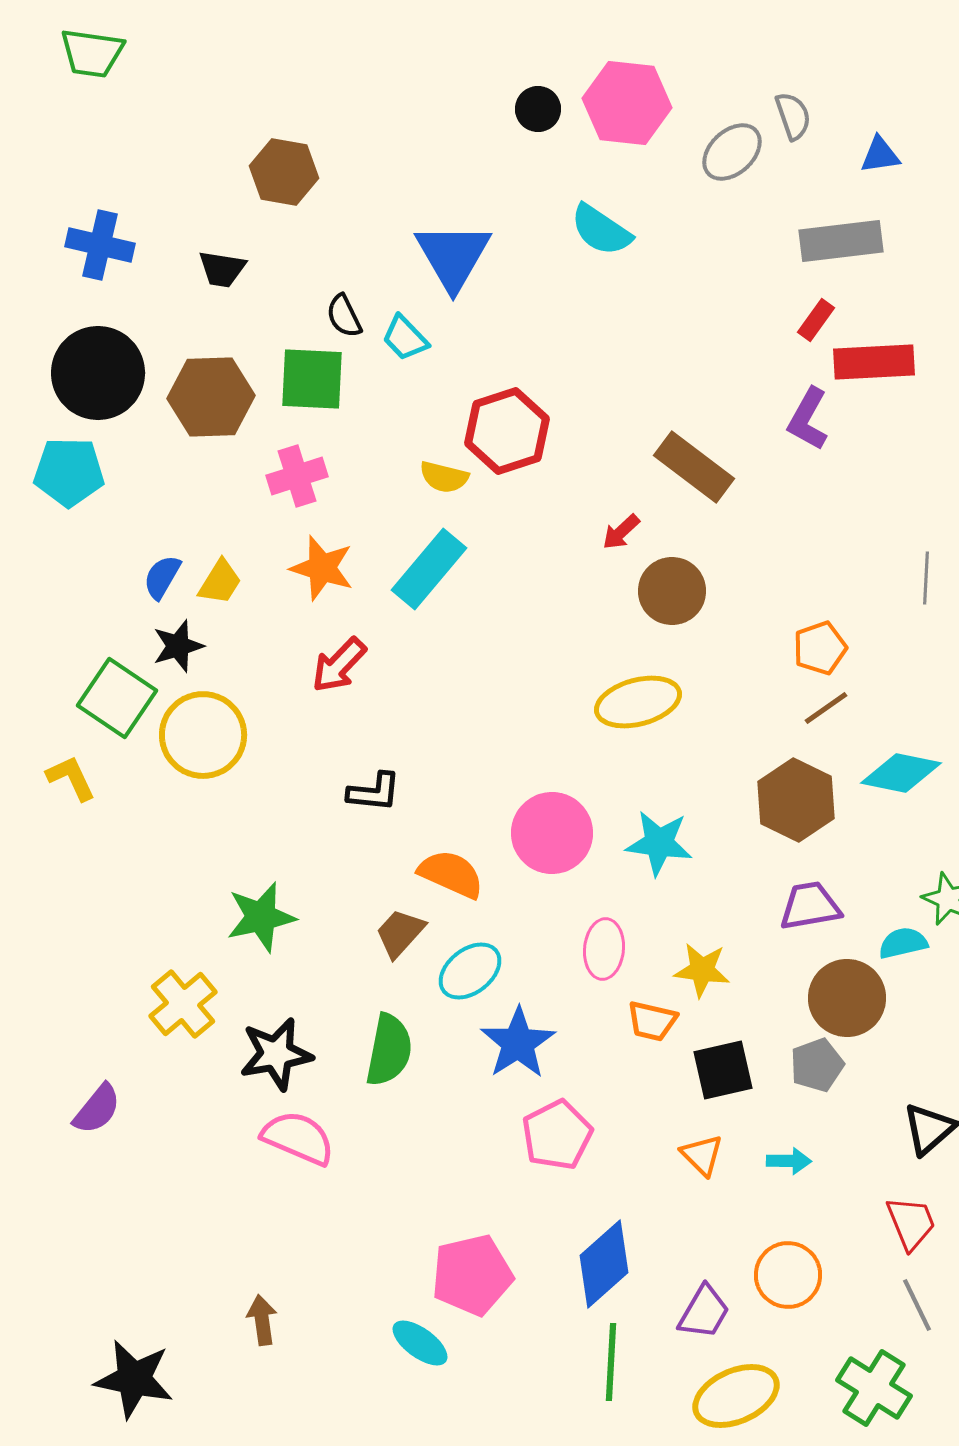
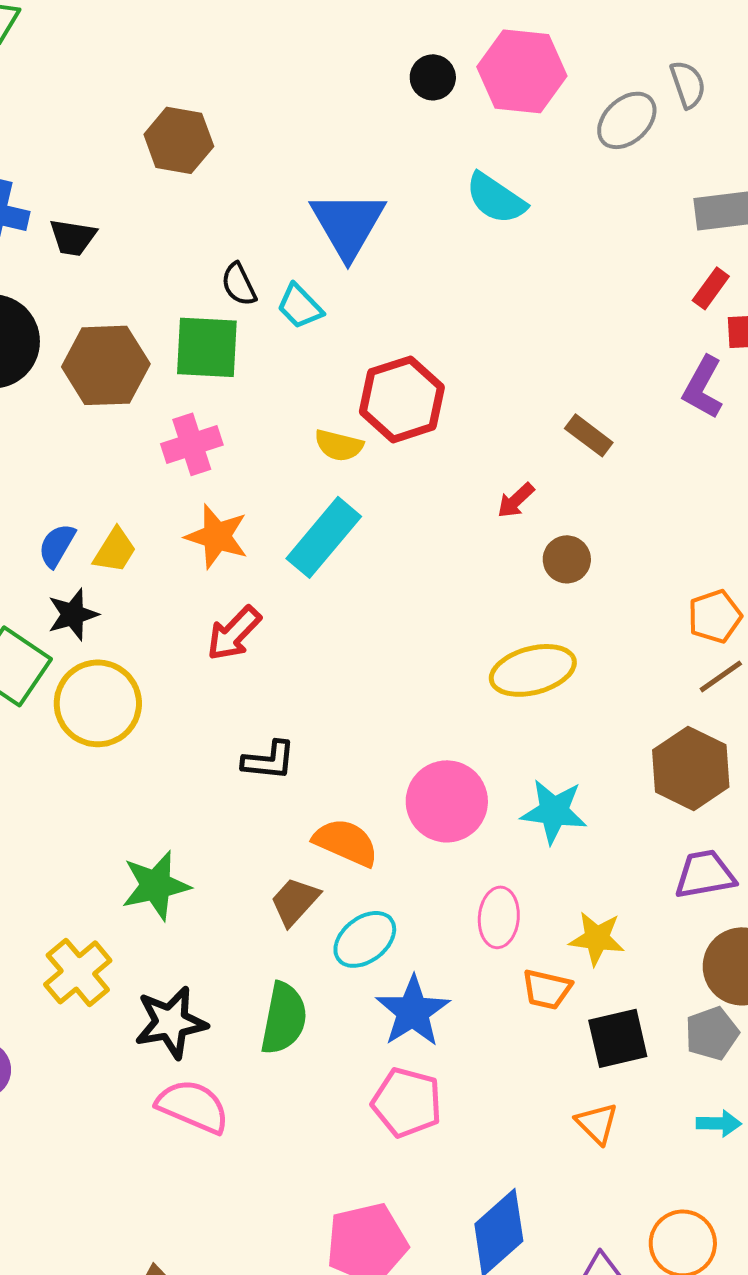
black trapezoid: (222, 269) -> (73, 237), moved
brown rectangle: (694, 467) -> (589, 435), size x0.6
brown circle: (672, 591) -> (567, 559), size x0.7
pink pentagon: (557, 1135) -> (407, 1102), moved, turned -30
cyan arrow: (789, 1161) -> (719, 1123), moved

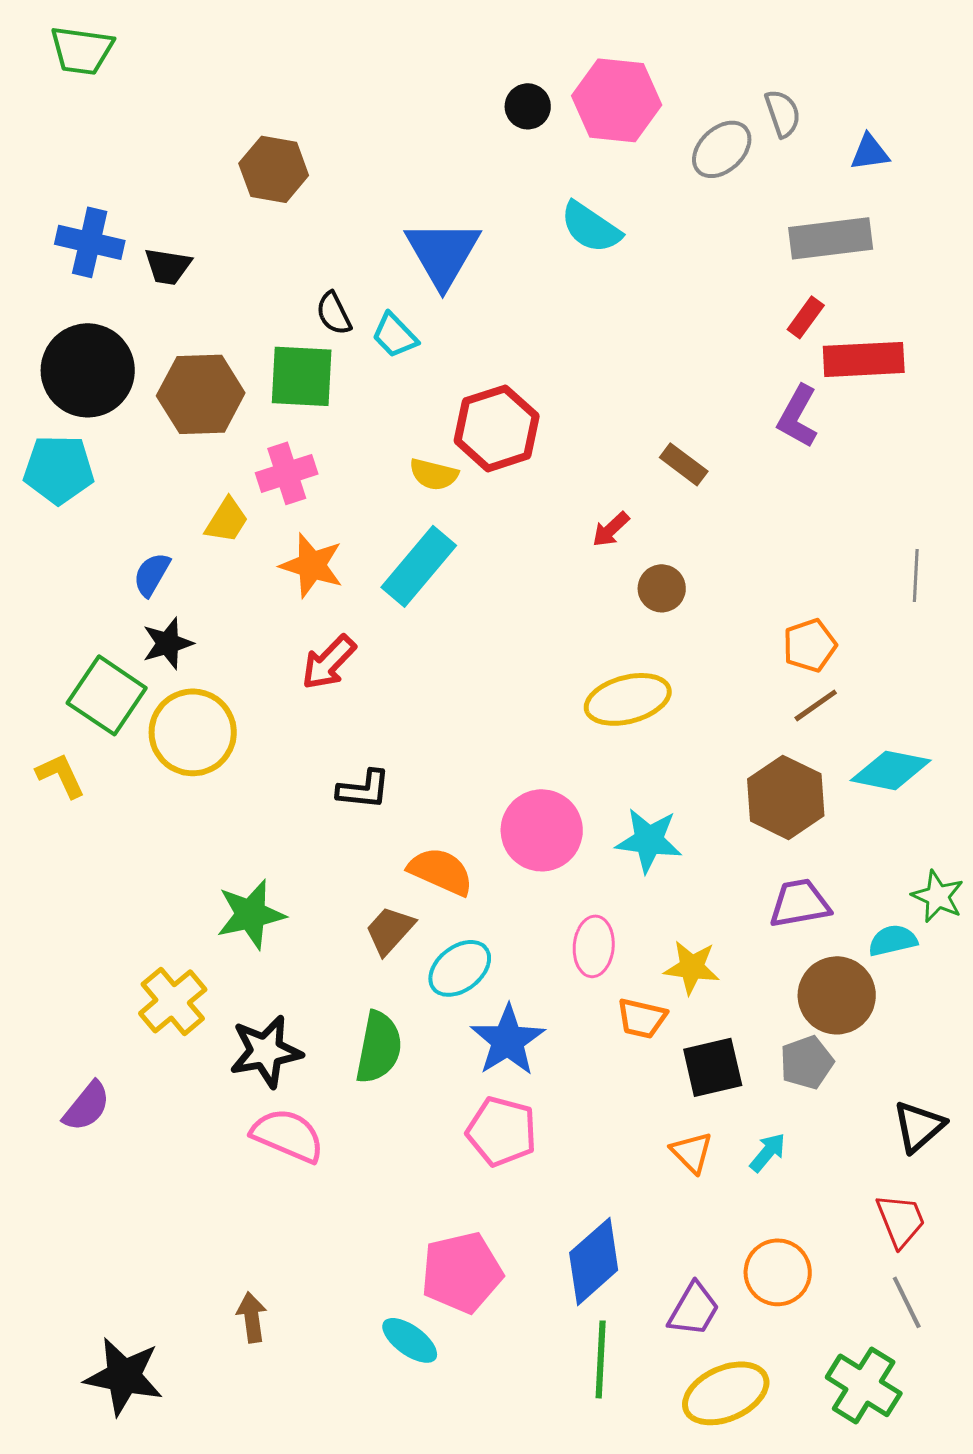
yellow trapezoid: (115, 550) -> (227, 520), moved
cyan arrow: (719, 1123) -> (768, 1152), moved, turned -51

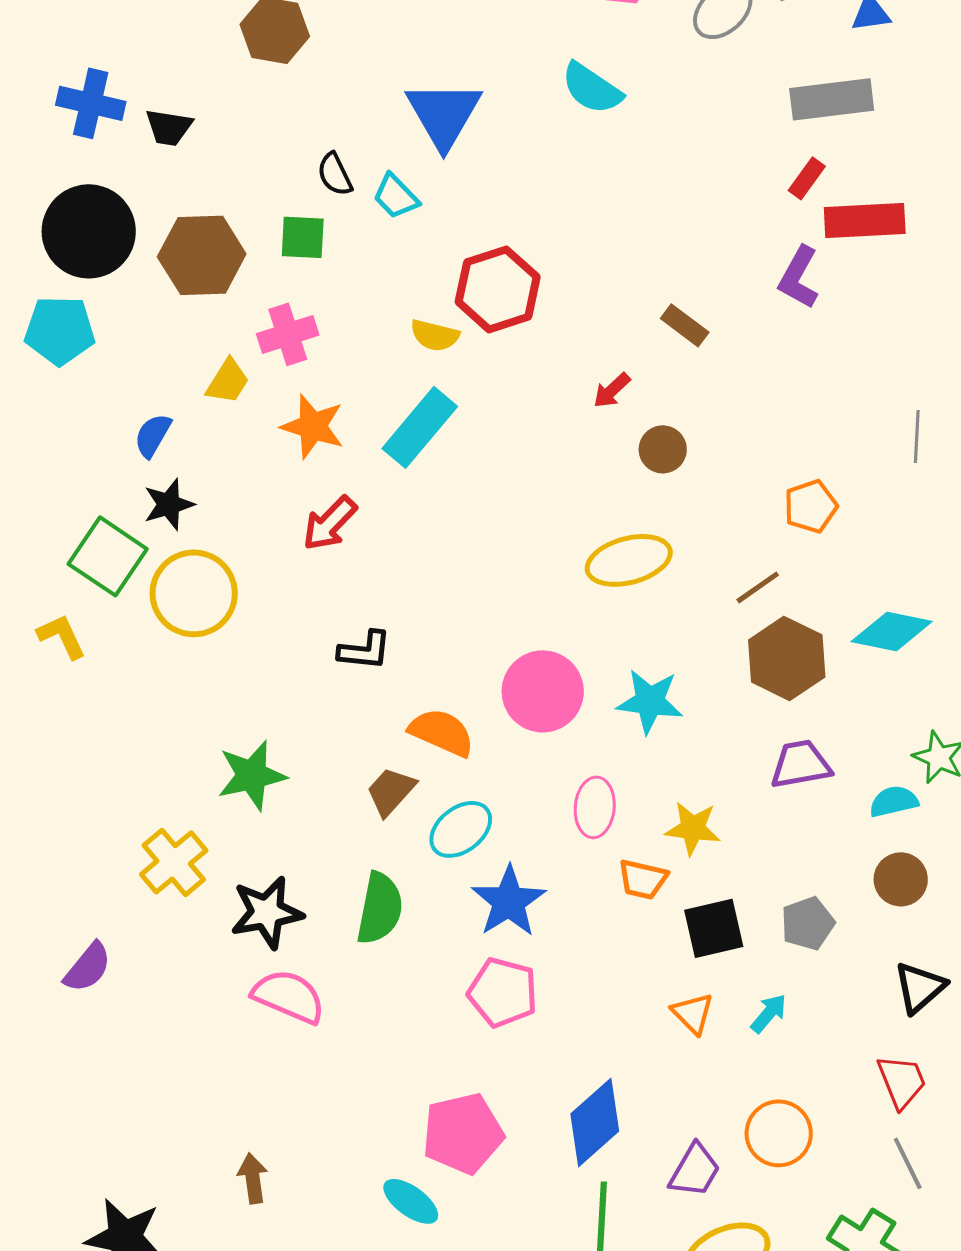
green square: (302, 376) -> (303, 237), size x0.7
brown line: (816, 705) -> (758, 587), moved
brown circle: (837, 995) -> (901, 879), moved, size x0.7

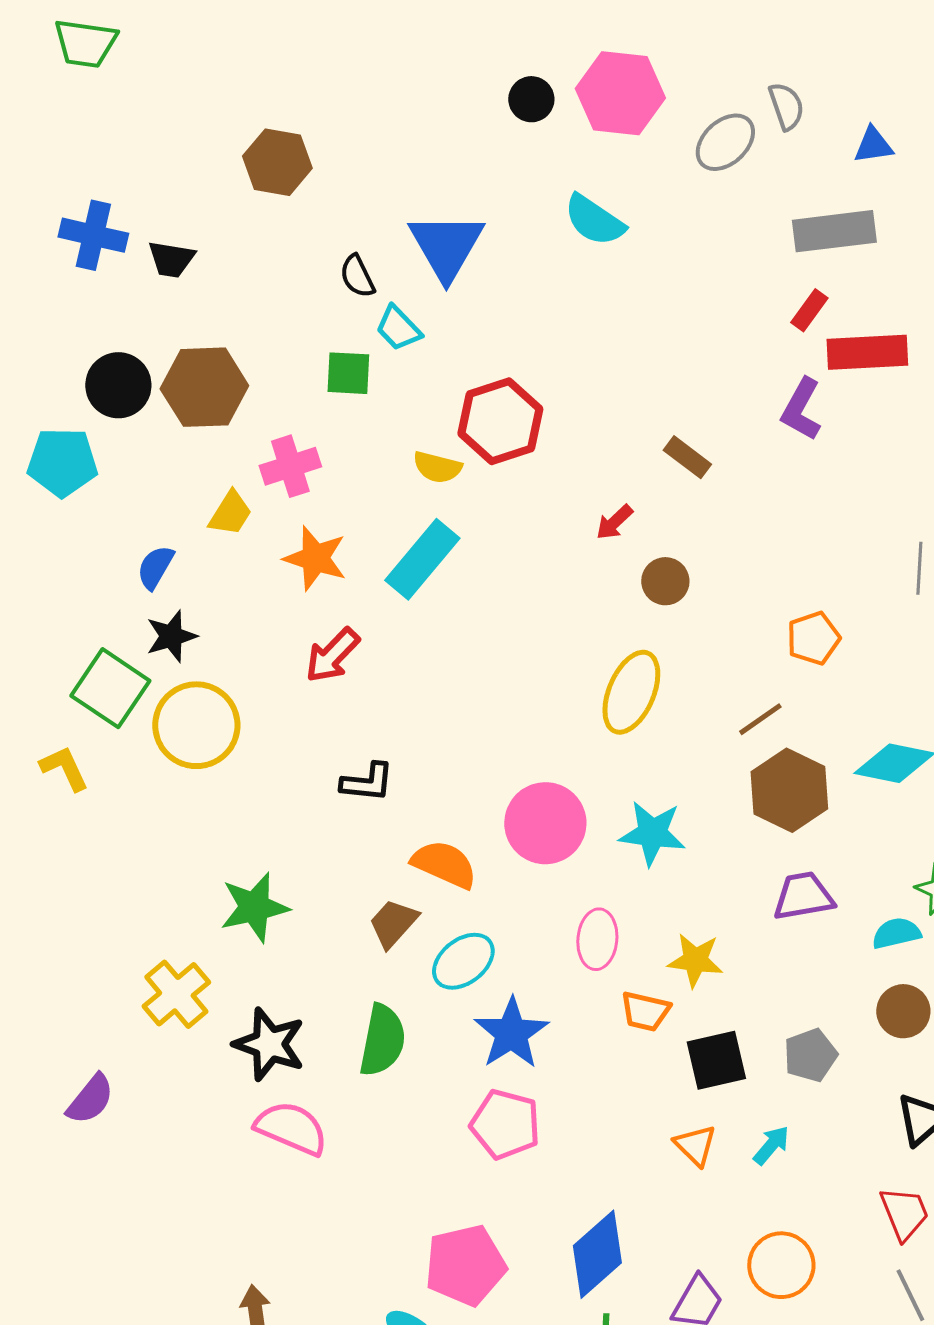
black semicircle: (335, 174) -> (357, 276), moved
black circle: (89, 231) -> (118, 385), moved, size x0.7
green square: (303, 237) -> (348, 373), moved
yellow ellipse: (629, 560) -> (631, 692), turned -52
black star: (267, 912) -> (269, 1044), turned 30

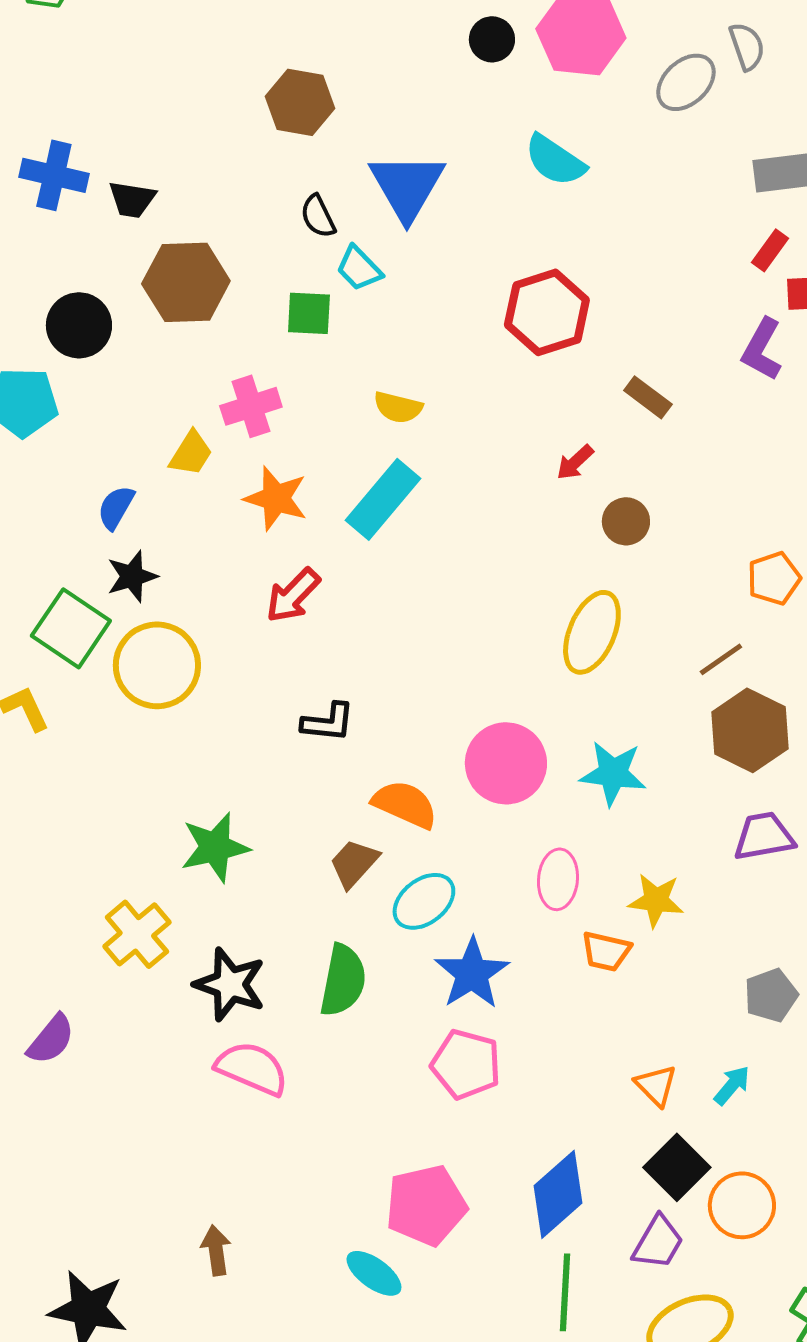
brown hexagon: (277, 162) -> (300, 102), moved
brown hexagon: (204, 387) -> (186, 282), moved
red hexagon: (500, 421) -> (547, 312), moved
black square: (716, 1060) -> (677, 1167), moved, turned -32

